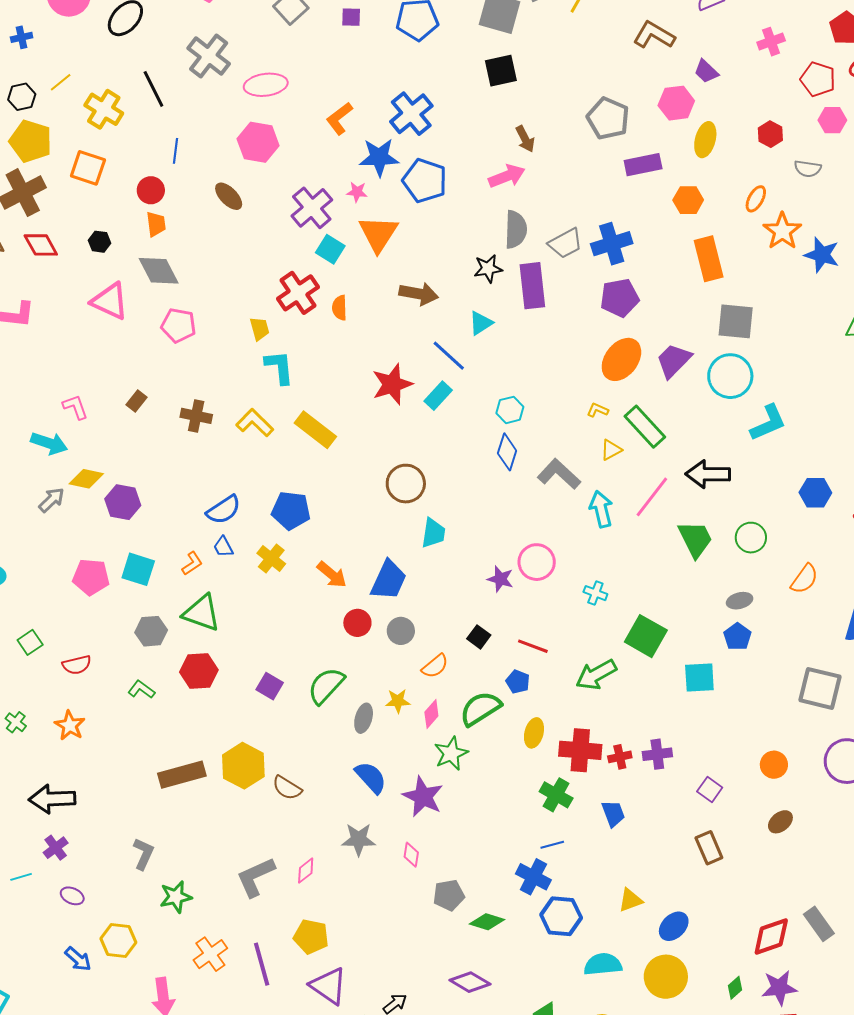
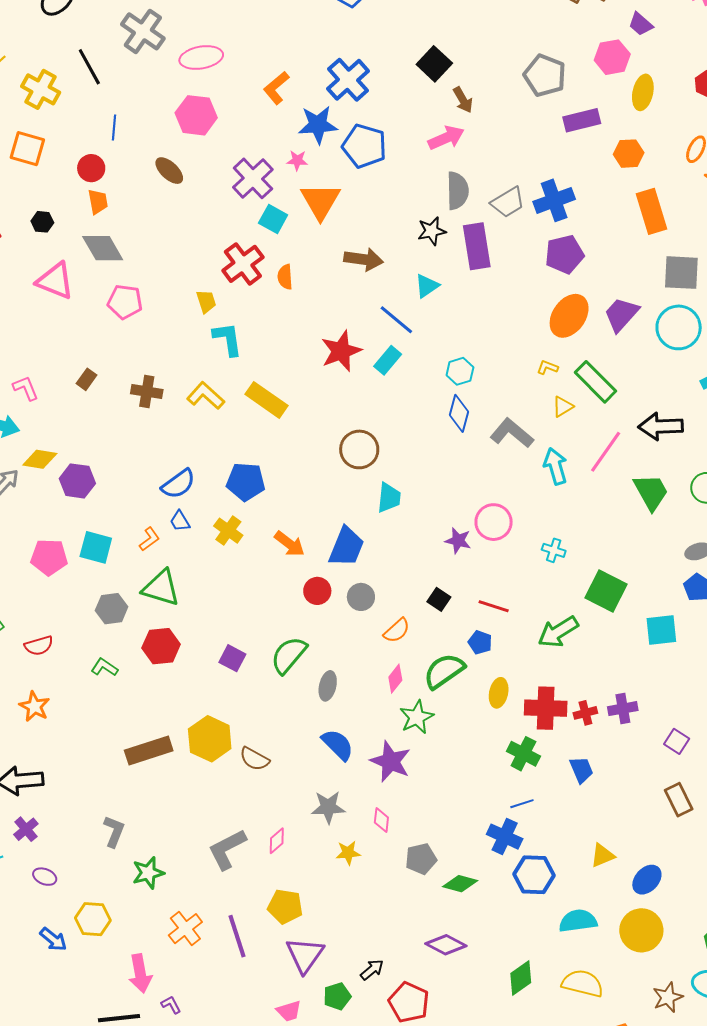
black square: (501, 71) -> (434, 64), moved, turned -32
yellow star: (398, 701) -> (348, 853), moved
purple triangle: (329, 986) -> (305, 955), turned 33

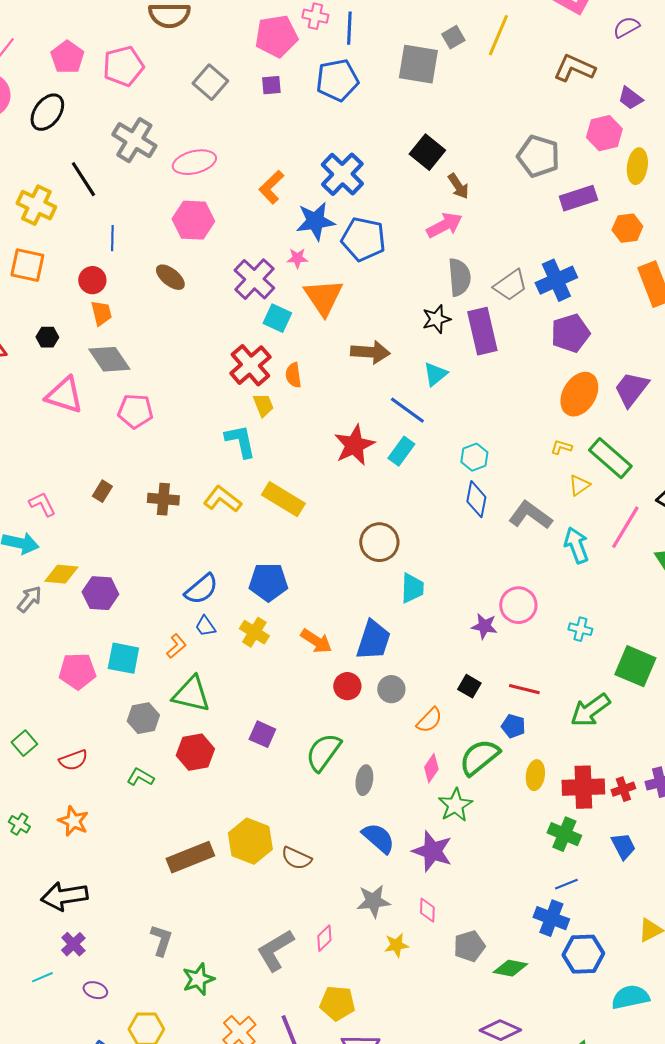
yellow trapezoid: (206, 301) -> (263, 405), moved
purple square: (232, 658) -> (262, 734), moved

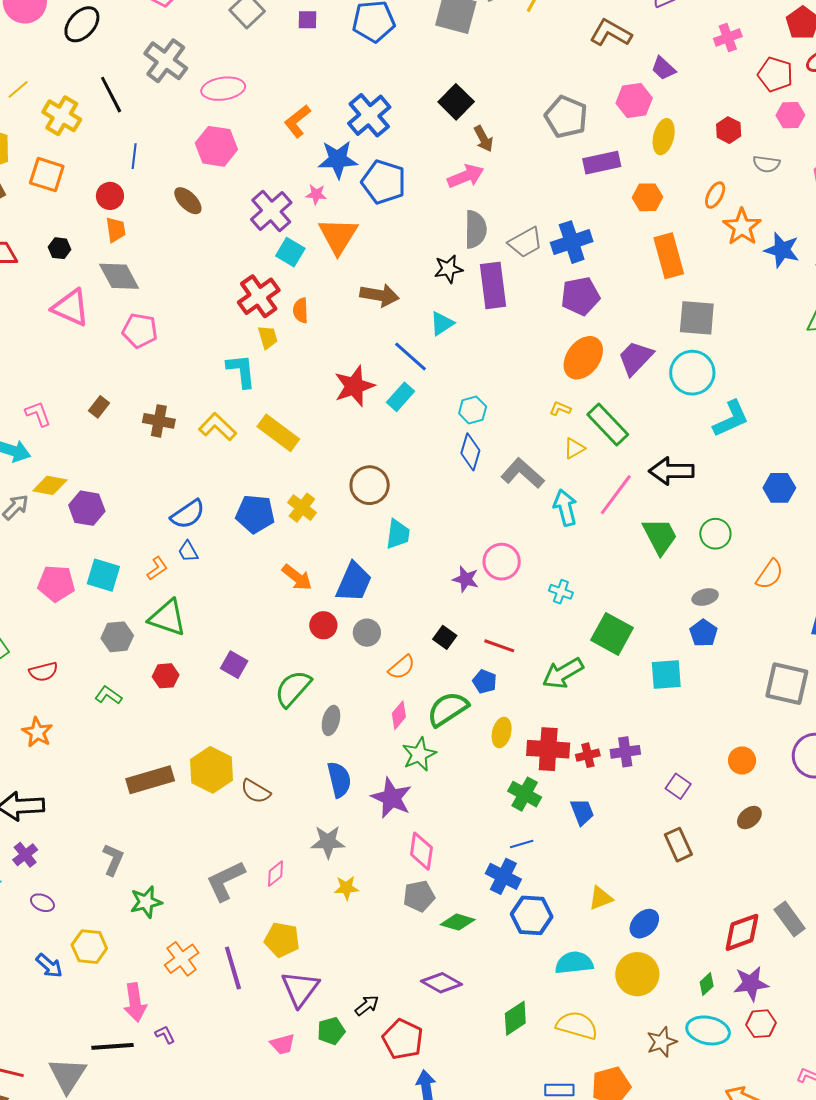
yellow cross: (254, 632) -> (302, 508), moved
red hexagon: (195, 752) -> (166, 676), size x0.7
blue semicircle: (378, 838) -> (339, 780), turned 30
pink diamond: (427, 910) -> (421, 851), moved, size x1.5

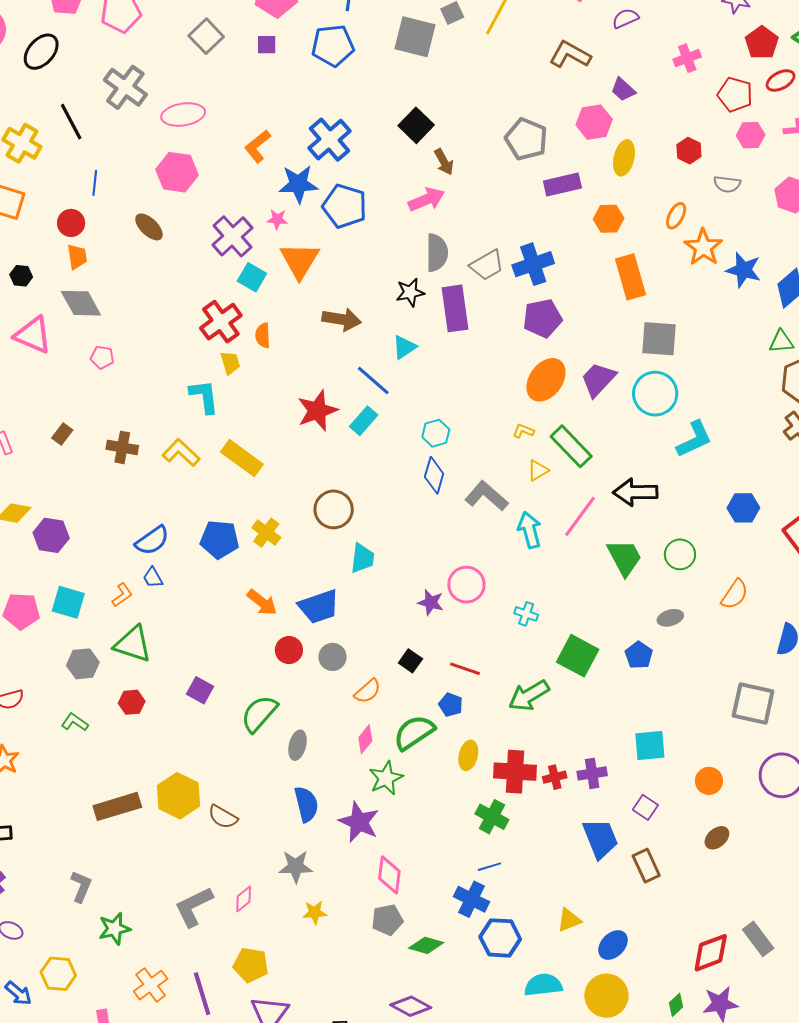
pink pentagon: (140, 331) -> (102, 357), size x0.7
blue trapezoid: (354, 582) -> (319, 607), turned 48
blue pentagon: (704, 633) -> (639, 655), moved
cyan square: (666, 675) -> (650, 745), moved
blue trapezoid: (582, 812) -> (600, 838), moved, size x1.5

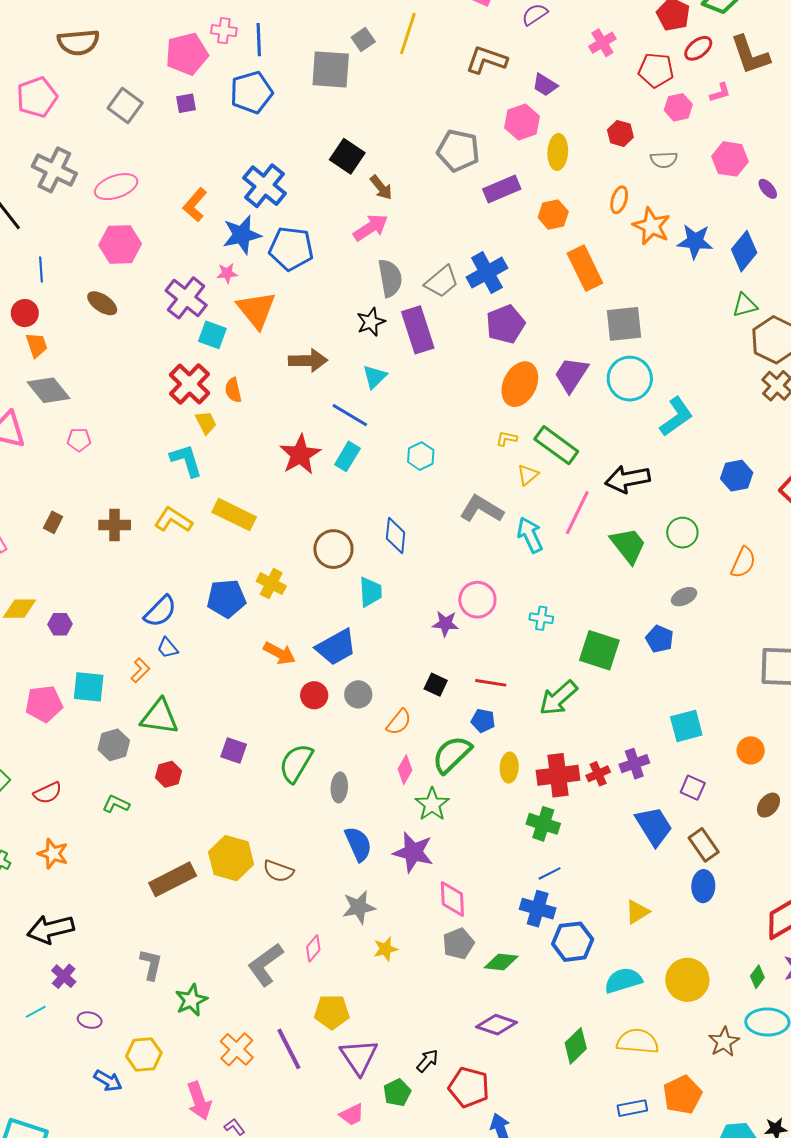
blue diamond: (434, 475) -> (396, 536), moved
purple hexagon: (51, 535) -> (60, 624), size x0.7
blue ellipse: (613, 945) -> (703, 886), moved, turned -32

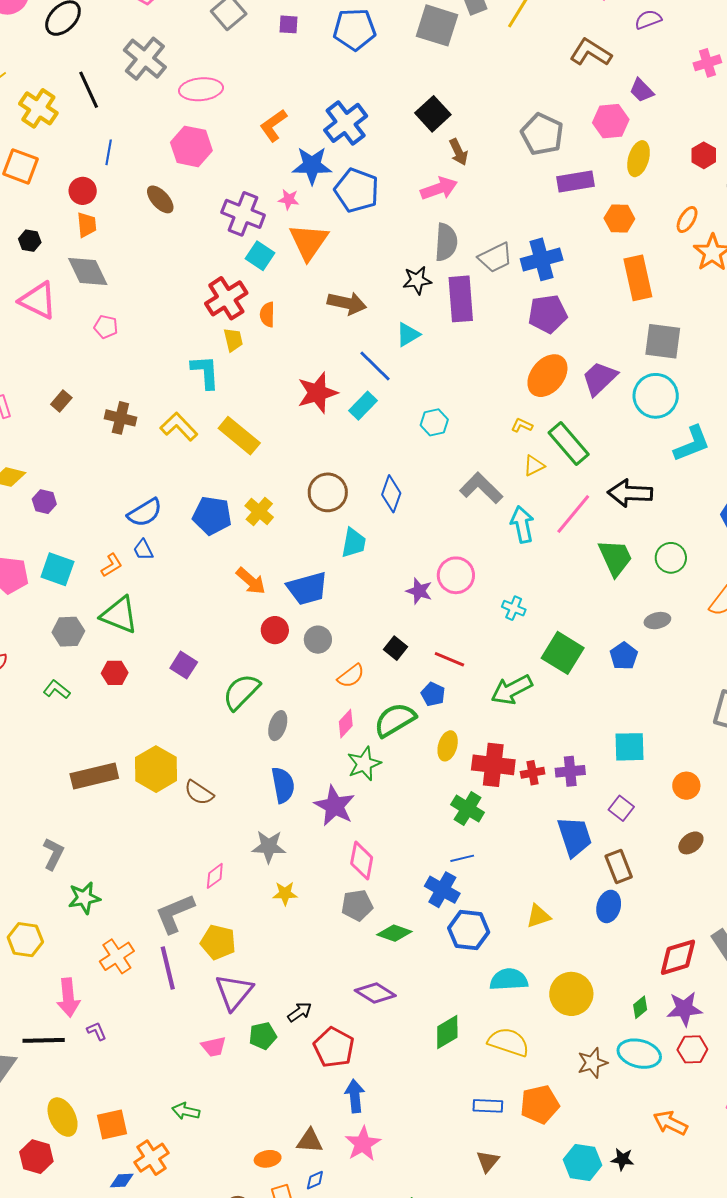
purple cross: (186, 298) -> (243, 214), turned -30
gray L-shape: (265, 965) -> (175, 913), moved

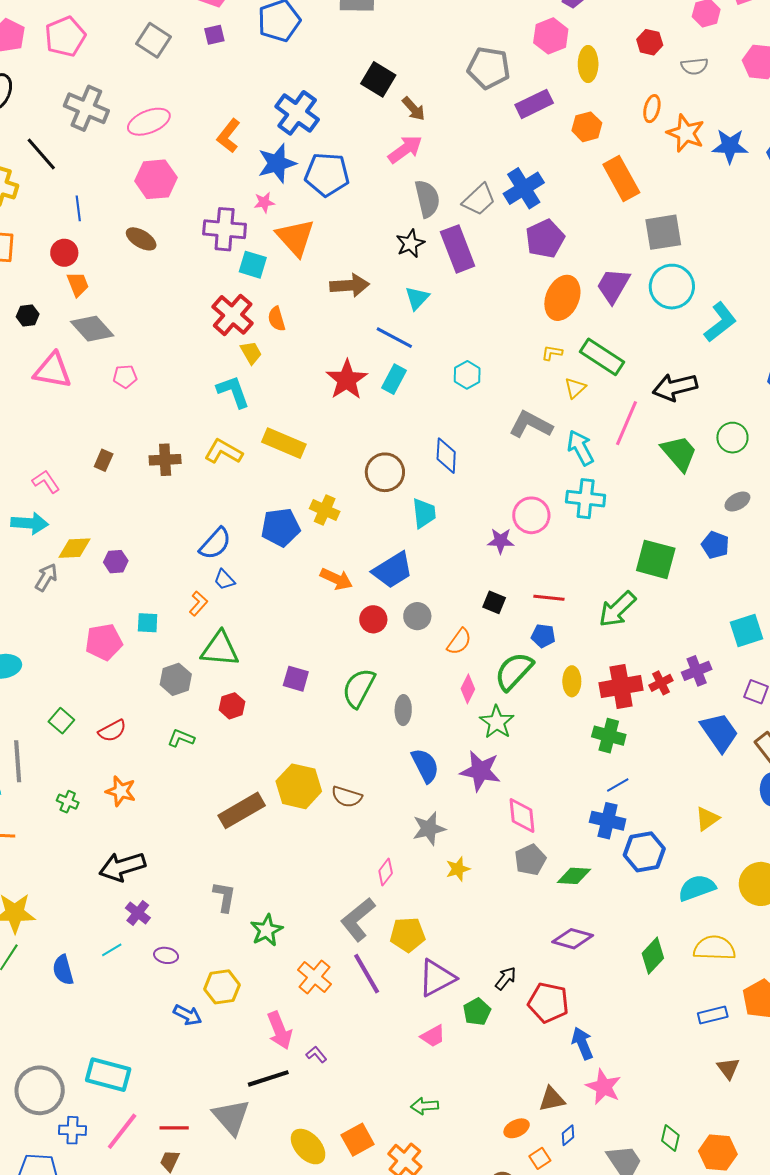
cyan square: (57, 569) -> (148, 623), size x0.7
cyan cross: (514, 608) -> (586, 499), moved, size x1.6
purple triangle: (234, 992) -> (437, 978), turned 39

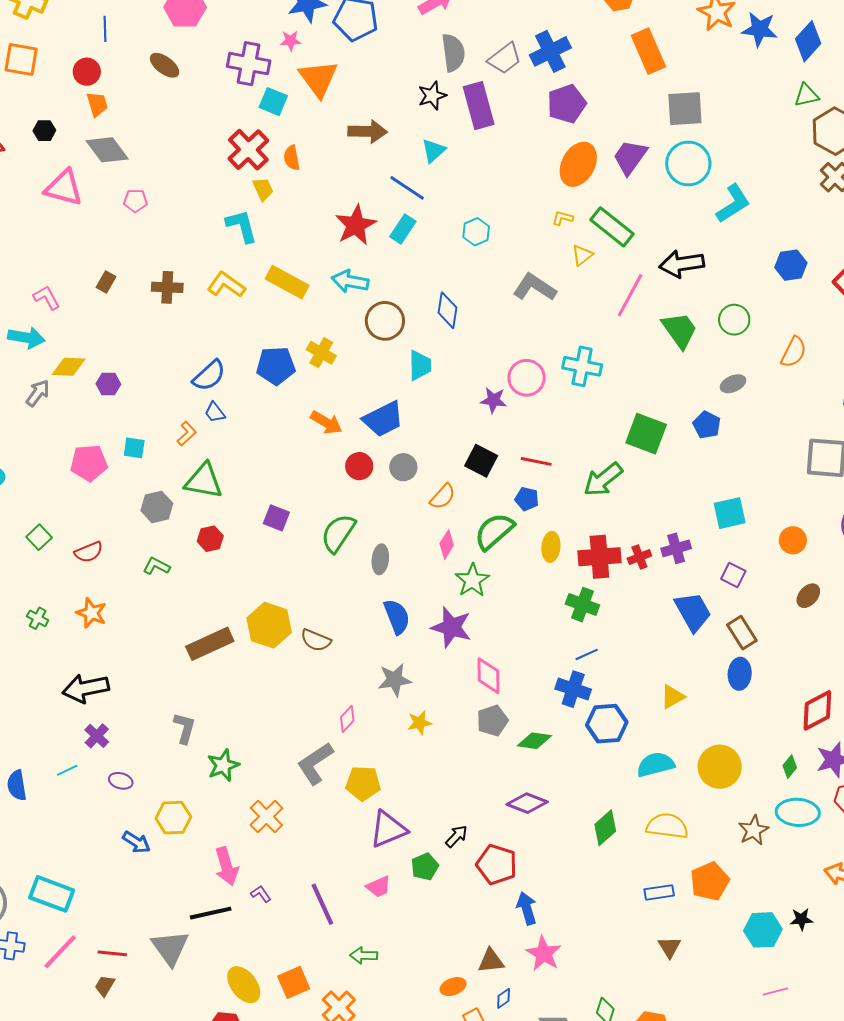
cyan arrow: (580, 448) -> (350, 281), moved, turned -57
black square: (494, 602) -> (481, 461), size x1.4
purple line: (367, 974) -> (322, 904), moved

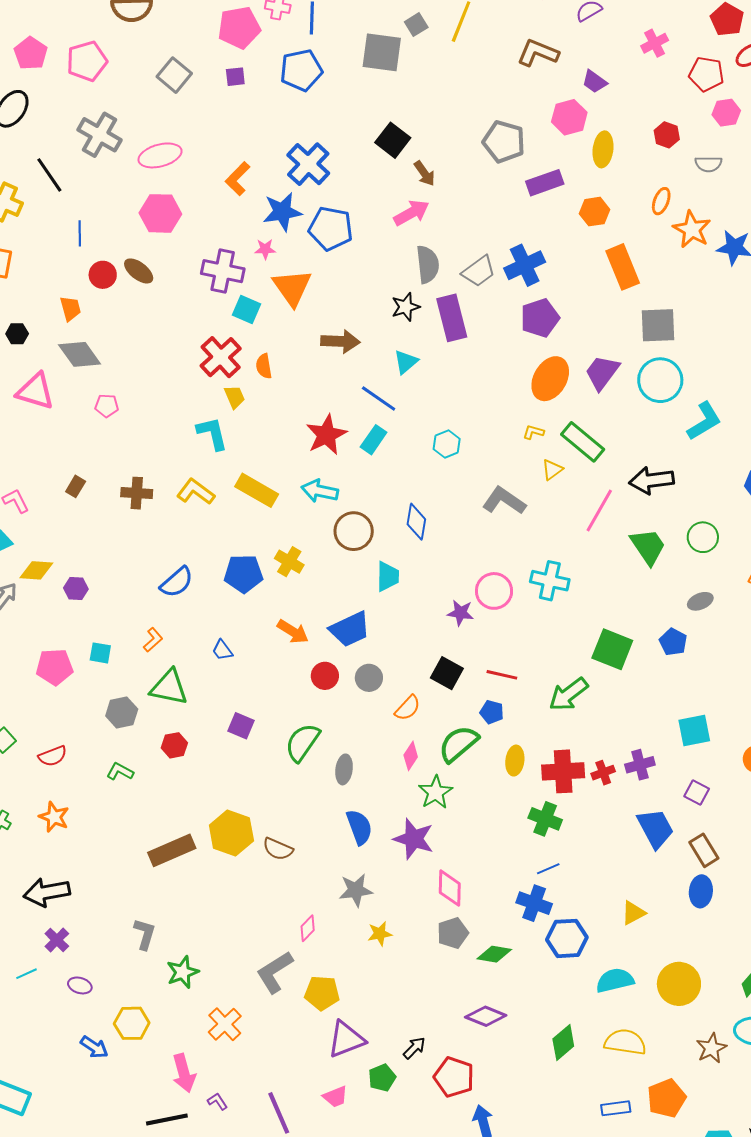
red circle: (87, 72) -> (103, 275), moved
blue trapezoid: (215, 412) -> (222, 650), moved

